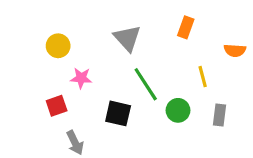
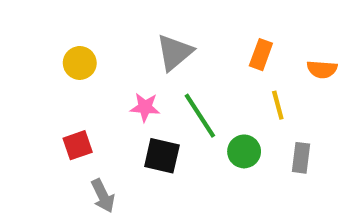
orange rectangle: (186, 27) -> (261, 55), moved
gray triangle: (127, 38) -> (175, 52), turned 32
pink star: (81, 78) -> (145, 107), moved

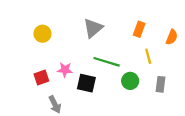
orange semicircle: (322, 69) -> (172, 37), turned -72
pink star: (145, 107) -> (65, 70), moved
green line: (200, 116) -> (107, 62), turned -40

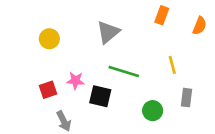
orange rectangle: (139, 29) -> (162, 15), moved
orange semicircle: (172, 37) -> (200, 26), moved
green circle: (130, 81) -> (153, 111), moved

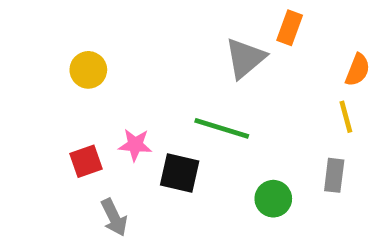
orange semicircle: (200, 26) -> (358, 70), moved
gray triangle: (108, 32) -> (245, 58), moved
yellow line: (172, 65) -> (346, 117), moved

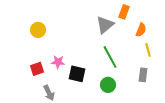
orange semicircle: (358, 70) -> (141, 30), moved
green line: (222, 128) -> (110, 57), moved, turned 45
green circle: (273, 199) -> (108, 85), moved

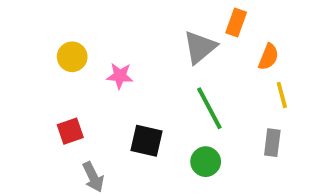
pink star: (58, 62) -> (120, 76), moved

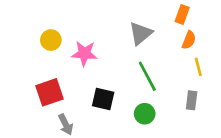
orange rectangle: (236, 22) -> (182, 15), moved
pink star: (120, 76) -> (84, 53), size x1.4
red square: (70, 131) -> (50, 92), size x1.5

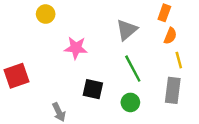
yellow circle: (51, 40) -> (46, 14), moved
red square: (50, 92) -> (17, 76), moved
gray rectangle: (192, 100) -> (173, 90), size x1.5

